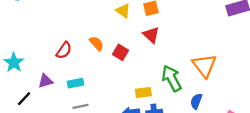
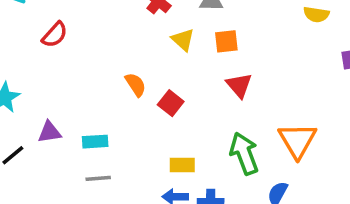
red triangle: (151, 35) -> (239, 85), moved
red semicircle: (64, 50) -> (55, 35), moved
yellow rectangle: (143, 92) -> (182, 165), moved

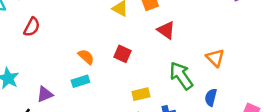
orange semicircle: (136, 85) -> (86, 57), moved
orange triangle: (297, 140) -> (215, 58), size x0.7
cyan rectangle: (95, 142) -> (80, 81), moved

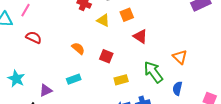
red semicircle: (32, 27) -> (34, 37), turned -91
orange semicircle: (86, 57) -> (78, 48), moved
yellow rectangle: (141, 94) -> (121, 80), moved

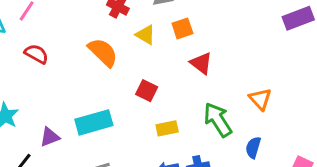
orange semicircle: (78, 48) -> (103, 52), moved, size x1.5
cyan rectangle: (74, 79) -> (94, 122), size x1.6

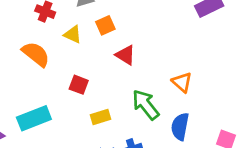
blue semicircle: (253, 148) -> (180, 127), size x1.4

